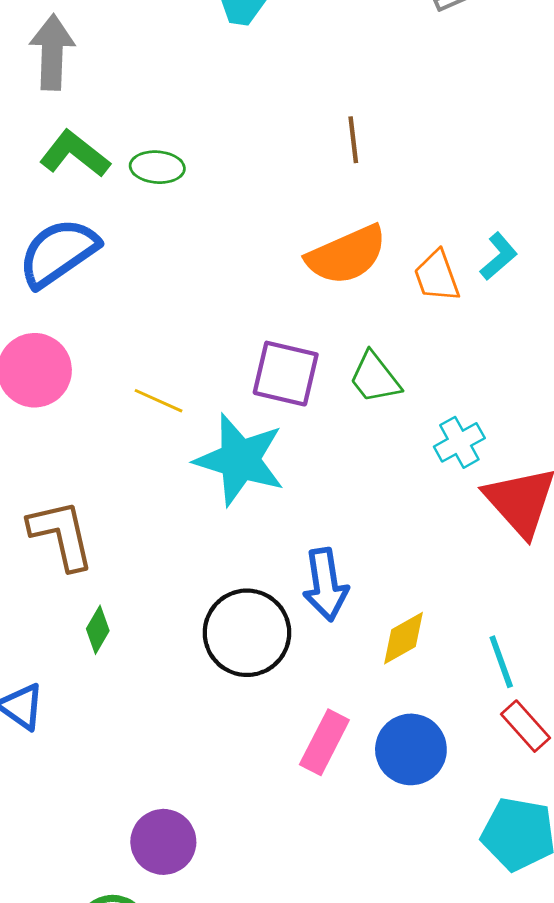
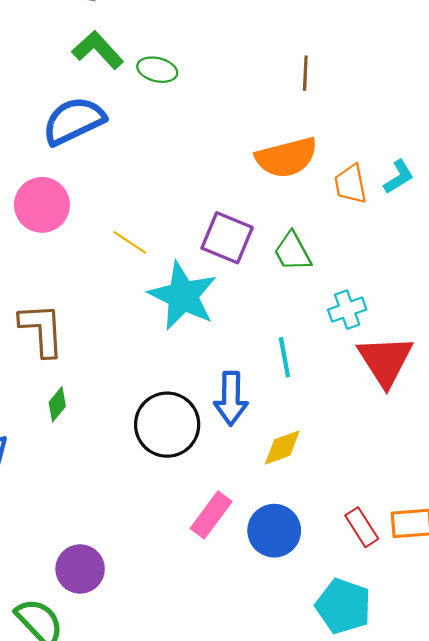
cyan line: (501, 662) -> (284, 357), moved

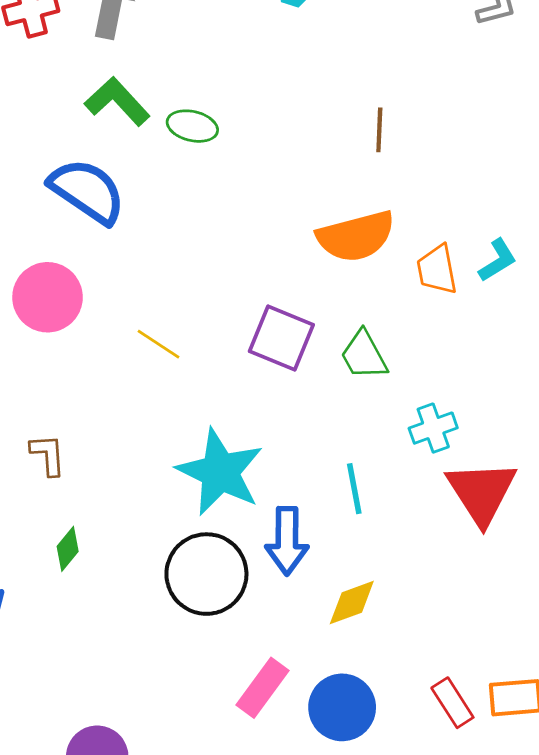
blue semicircle: (74, 121) -> (87, 191), turned 60
cyan star: (183, 296) -> (220, 472), moved
brown L-shape: (42, 330) -> (48, 455), size x0.6

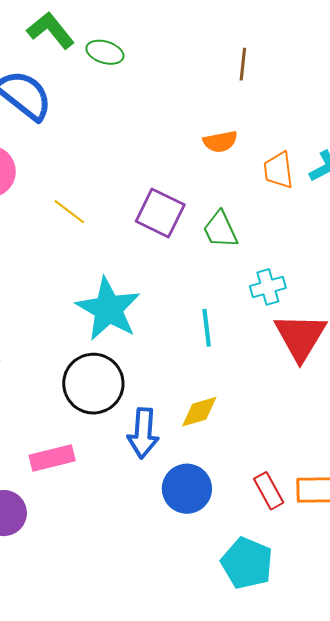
orange semicircle: (356, 236) -> (220, 142), size x0.6
blue arrow: (287, 541) -> (143, 433), moved
pink rectangle: (262, 688) -> (52, 458), moved, turned 36

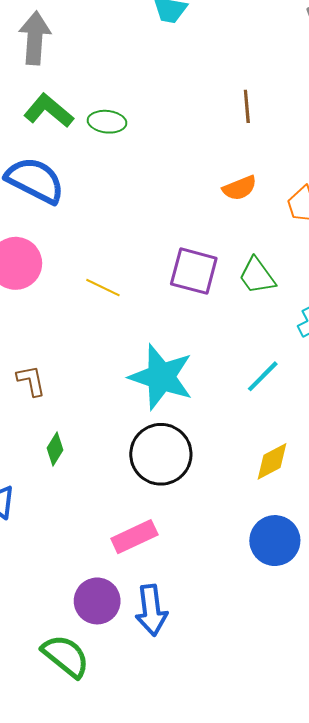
cyan line: (207, 328) -> (263, 376), turned 63
blue arrow: (143, 433) -> (151, 610), moved

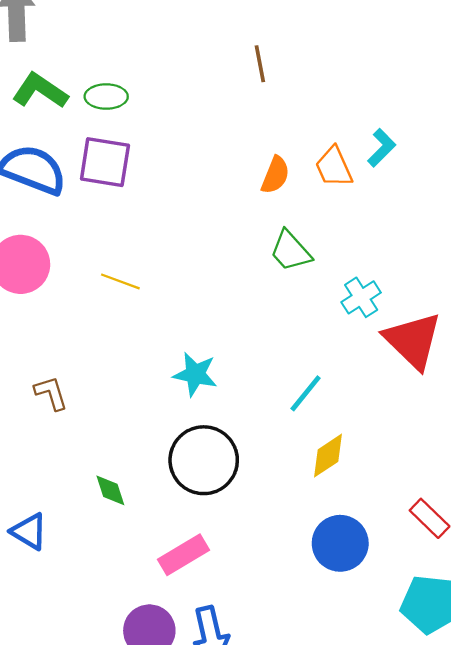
orange semicircle: (240, 188) -> (275, 175), moved, turned -40
purple square: (194, 271) -> (105, 162), moved
cyan line: (263, 376) -> (306, 393), moved
cyan star: (161, 377) -> (195, 374), size x0.6
green diamond: (55, 449) -> (110, 490), moved, turned -44

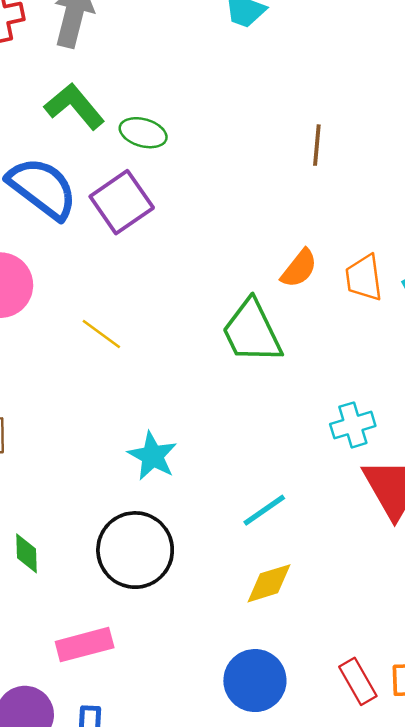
purple square: (105, 162) -> (122, 202), turned 30
green trapezoid: (290, 251) -> (252, 332), moved, size x1.4

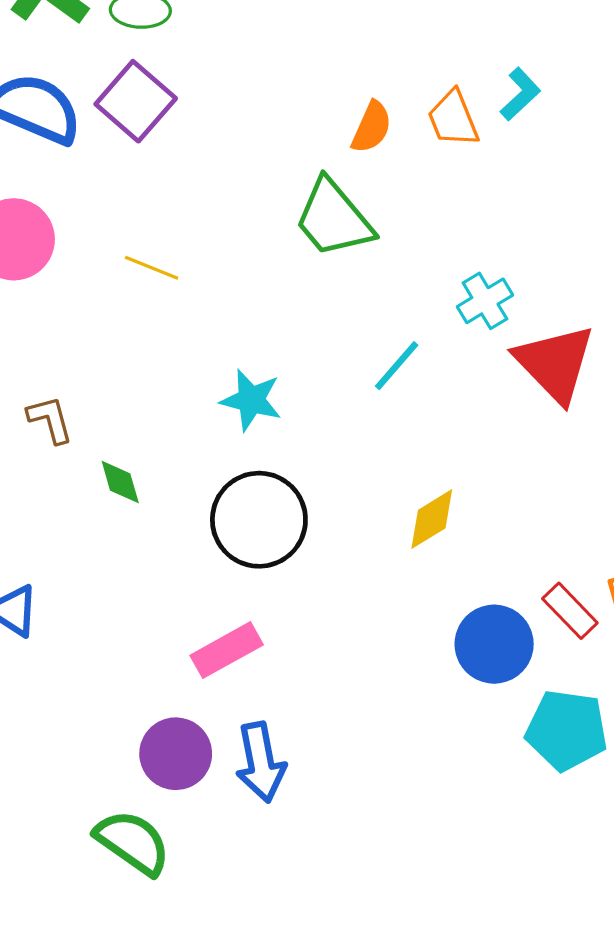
cyan line: (264, 510) -> (397, 366), moved
green diamond: (27, 553) -> (120, 482), moved
blue circle: (255, 681) -> (494, 644), moved

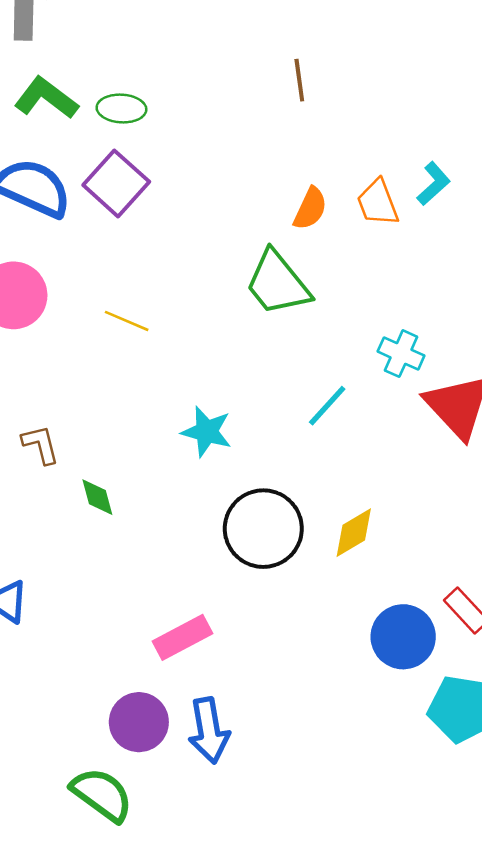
cyan cross: (485, 301) -> (401, 354), turned -36
black circle: (259, 520) -> (263, 529), moved

